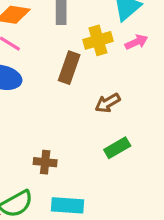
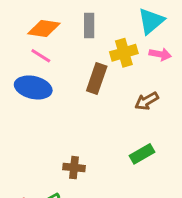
pink arrow: (136, 42) -> (160, 54), turned 35
brown arrow: (108, 103) -> (147, 101), moved

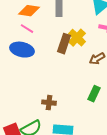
yellow cross: (124, 53) -> (77, 38), moved, turned -30
green rectangle: (142, 154) -> (94, 94), turned -35

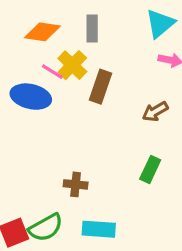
pink line: (27, 29) -> (52, 72), moved
yellow cross: (77, 38) -> (72, 65), moved

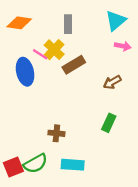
orange diamond: (42, 32) -> (19, 23), moved
brown rectangle: (100, 87) -> (74, 65), turned 40
blue ellipse: (31, 97) -> (25, 72), turned 64

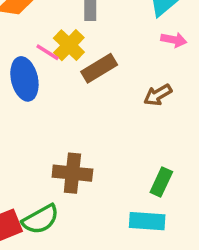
green rectangle: (109, 123) -> (161, 182), moved
brown cross: (56, 133) -> (72, 173), size x1.5
cyan rectangle: (73, 165) -> (147, 221), moved

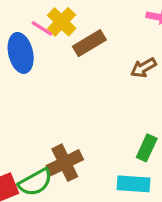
brown cross: (72, 173) -> (65, 163), moved, turned -32

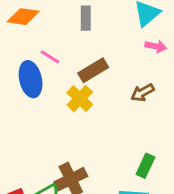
yellow cross: (62, 22) -> (80, 99), moved

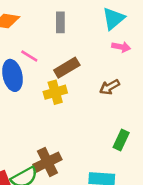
yellow cross: (80, 99) -> (55, 92), turned 30
green rectangle: (145, 166) -> (121, 140), moved

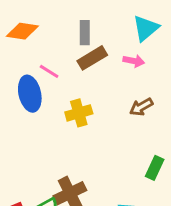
pink arrow: (121, 47) -> (134, 61), moved
brown rectangle: (67, 68) -> (92, 58), moved

